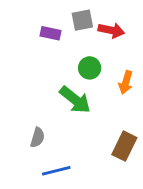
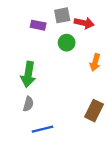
green circle: (90, 68) -> (67, 43), moved
green arrow: (75, 100) -> (28, 74), moved, turned 60

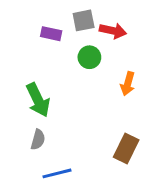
green arrow: (28, 74) -> (38, 100), turned -35

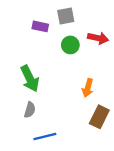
red arrow: (113, 31) -> (98, 38), moved
orange arrow: (128, 84) -> (88, 88), moved

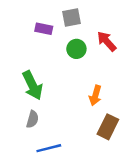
red arrow: (98, 38) -> (107, 41), turned -144

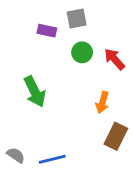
red arrow: (107, 41) -> (115, 59), moved
gray semicircle: (32, 119) -> (16, 155), moved, turned -72

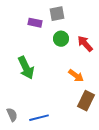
orange arrow: (102, 102) -> (76, 76), turned -70
gray semicircle: (16, 155) -> (12, 115), turned 32

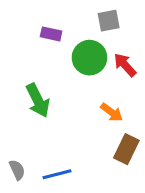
gray square: (57, 14) -> (109, 21), moved
green circle: (61, 39) -> (89, 58), size x1.5

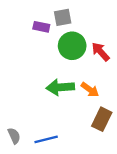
gray square: (109, 21) -> (63, 17), moved
green arrow: (38, 100) -> (60, 87), moved, turned 112

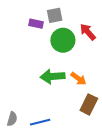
red arrow: (101, 52) -> (88, 32), moved
gray semicircle: (14, 136) -> (12, 119), turned 40

